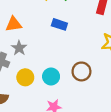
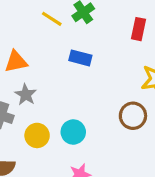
brown circle: (81, 71) -> (133, 116), moved

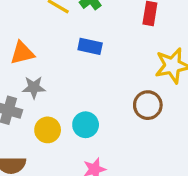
gray star: (26, 95) -> (34, 87), turned -30

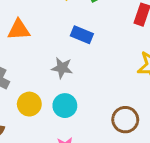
gray star: (34, 87) -> (62, 68), moved
brown circle: (148, 105) -> (125, 120), moved

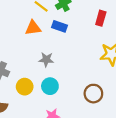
orange triangle: (19, 30) -> (33, 28), moved
blue rectangle: (82, 35) -> (60, 26), moved

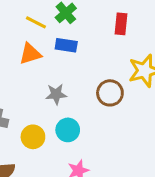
brown circle: (93, 94) -> (110, 93), moved

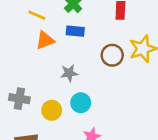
yellow line: (36, 22) -> (37, 15), moved
brown circle: (110, 93) -> (112, 55), moved

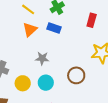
orange triangle: (45, 40) -> (30, 30), turned -35
brown circle: (112, 55) -> (76, 75), moved

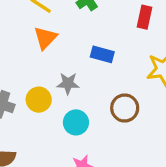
blue rectangle: (54, 28) -> (102, 54), moved
yellow circle: (23, 83) -> (39, 100), moved

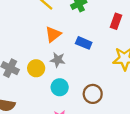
orange triangle: (45, 38) -> (53, 34), moved
brown circle: (125, 108) -> (93, 94), moved

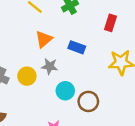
cyan circle: (60, 87) -> (65, 91), moved

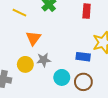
blue rectangle: (77, 47) -> (83, 57), moved
yellow circle: (27, 76) -> (25, 64), moved

